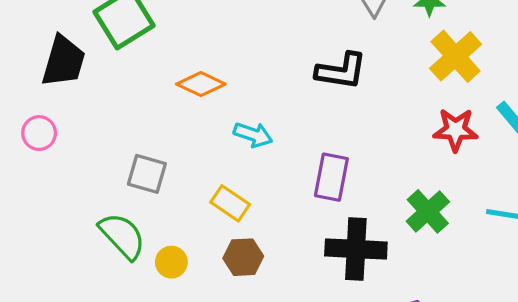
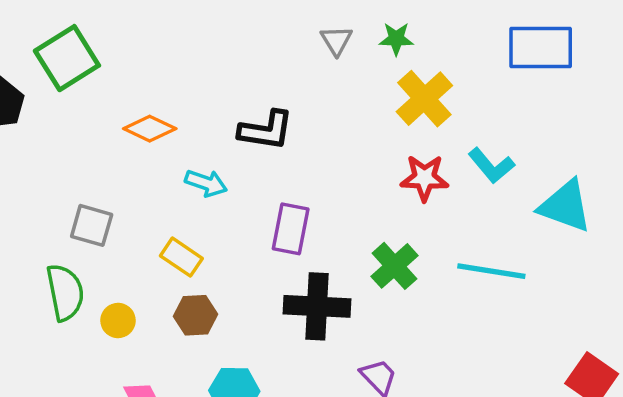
black L-shape: (341, 71) -> (266, 130), moved
green semicircle: (122, 236) -> (65, 292), turned 32

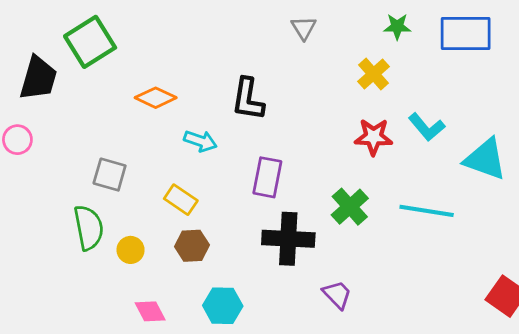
green star: (396, 39) -> (397, 27), moved
yellow cross: (424, 99) -> (373, 74), size x0.7
black L-shape: (266, 130) -> (248, 99), turned 90

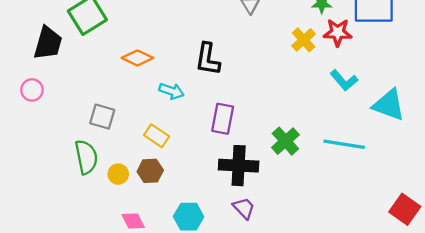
red star: (373, 137) -> (338, 32), moved
brown hexagon: (192, 246) -> (150, 171), moved
purple trapezoid: (337, 295) -> (244, 208), moved

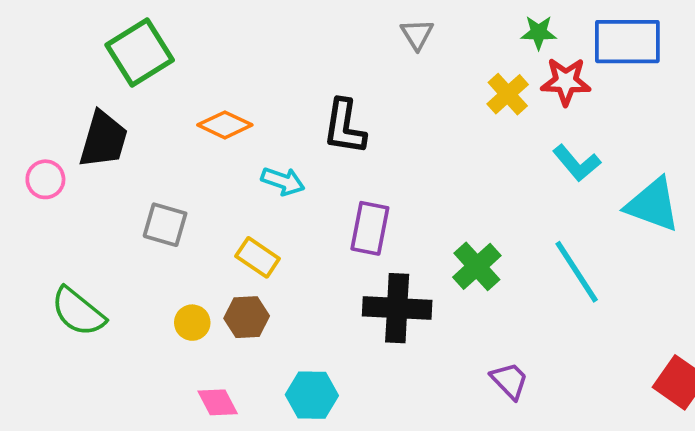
black trapezoid: (48, 43) -> (103, 139), moved
cyan line: (344, 144) -> (577, 272), turned 48
green semicircle: (86, 157) -> (78, 312), moved, turned 140
purple trapezoid: (244, 208) -> (510, 381), moved

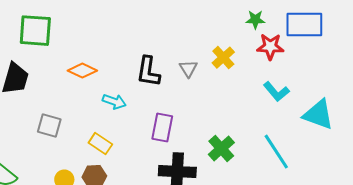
gray triangle: (417, 34) -> (188, 69), moved
green square: (140, 52) -> (35, 31), turned 36
yellow cross: (508, 94) -> (223, 58), moved

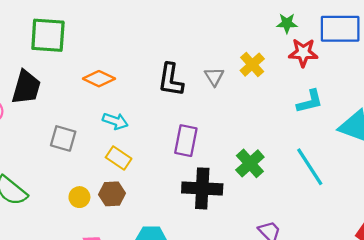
cyan L-shape: (276, 92) -> (310, 102), turned -64
cyan arrow: (114, 102) -> (115, 121), moved

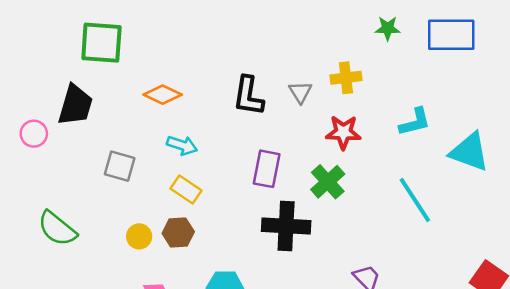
red star: (303, 53) -> (343, 132), moved
yellow cross: (252, 65) -> (346, 78), turned 35
green cross: (250, 163) -> (328, 182), moved

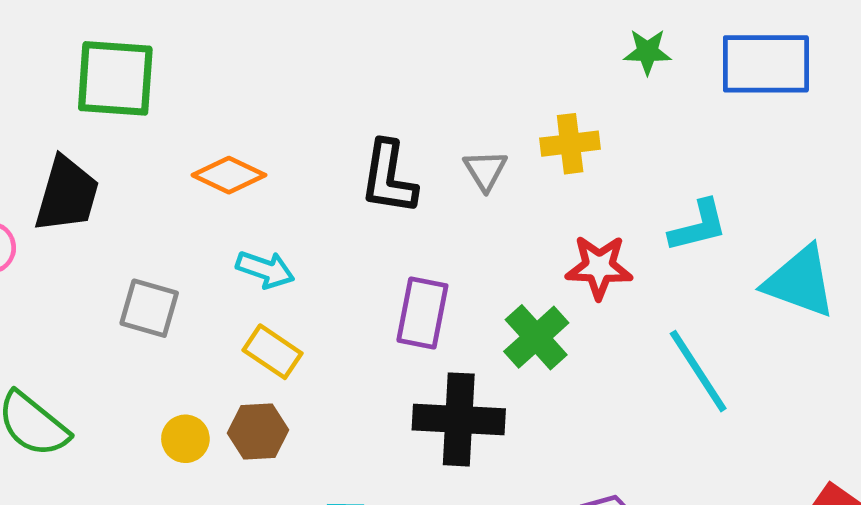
red star: (343, 132) -> (599, 267), moved

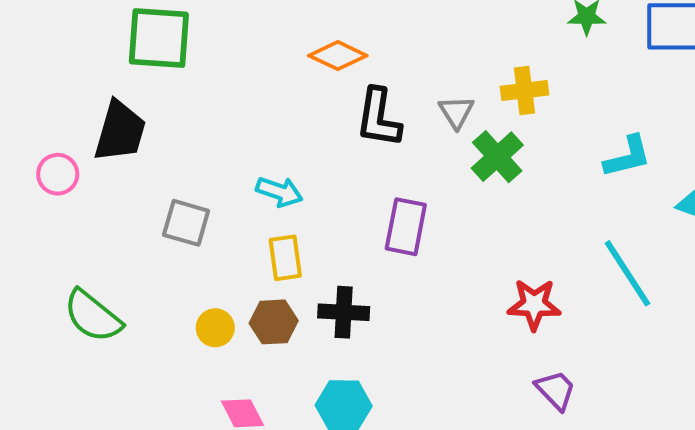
orange diamond: (229, 175) -> (338, 56), moved
red star: (599, 267) -> (534, 304), moved
green cross: (536, 337) -> (497, 157), moved
yellow rectangle: (273, 352) -> (285, 258), turned 48
black cross: (459, 419) -> (344, 312), moved, size x0.7

